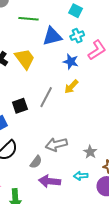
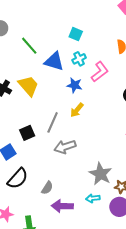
green line: (28, 19) -> (29, 46), turned 48
blue triangle: (52, 36) -> (54, 61), turned 35
gray arrow: (56, 144) -> (65, 147), moved
gray star: (90, 152) -> (101, 174), size x1.6

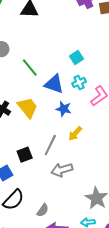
cyan square: (76, 34) -> (77, 58), turned 32
blue star: (75, 85) -> (64, 109), moved

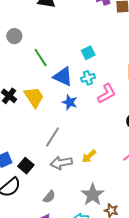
yellow arrow: (75, 134) -> (89, 156), moved
black square: (25, 155) -> (26, 166), moved, turned -35
gray semicircle: (43, 210) -> (49, 197), moved

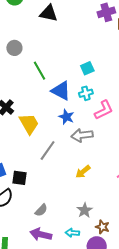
yellow trapezoid: (34, 97) -> (29, 124), moved
gray arrow: (61, 163) -> (82, 135), moved
black square: (26, 166) -> (19, 178), turned -35
gray star: (93, 195) -> (85, 210), size x0.7

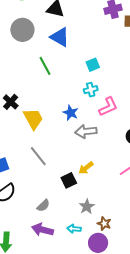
gray circle: (14, 48) -> (22, 30), moved, size x1.5
blue triangle: (61, 91) -> (60, 37), moved
gray line: (48, 151) -> (38, 156), moved, turned -75
black square: (19, 178) -> (69, 180), moved, turned -35

